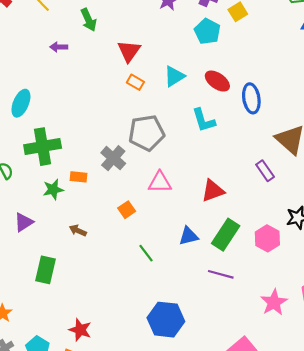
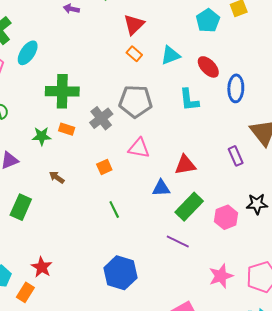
green cross: (43, 147) -> (62, 91), moved
blue triangle: (189, 236) -> (161, 188), moved

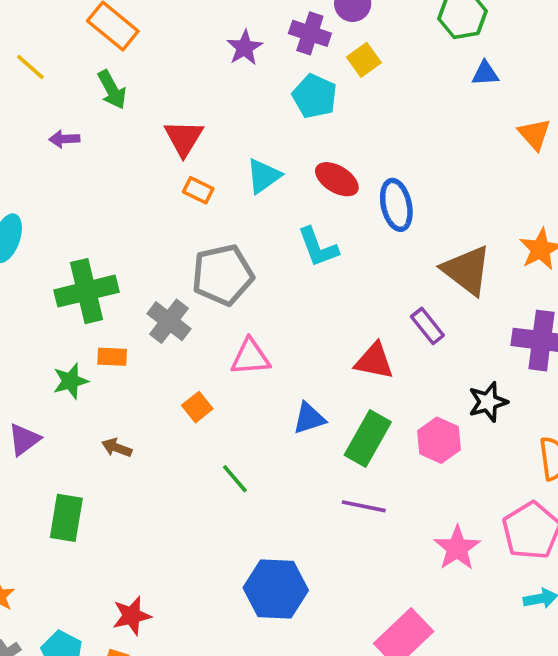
red triangle: (185, 165) -> (374, 361), moved, turned 35
red star: (42, 267) -> (132, 616), turned -30

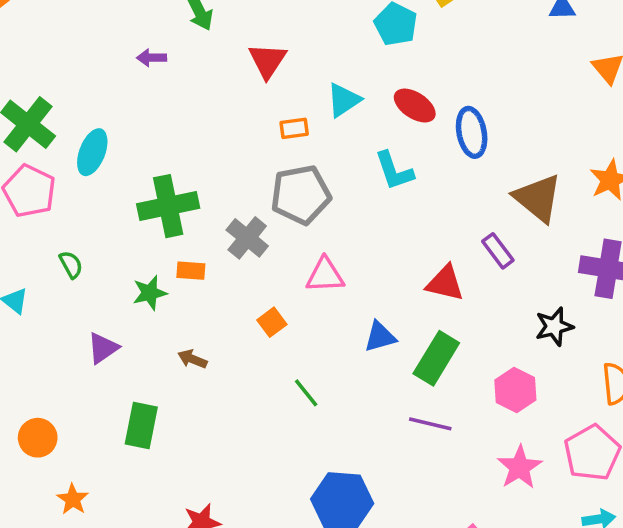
orange rectangle: (198, 190) -> (294, 128), moved, turned -36
pink hexagon: (439, 440) -> (515, 390), moved

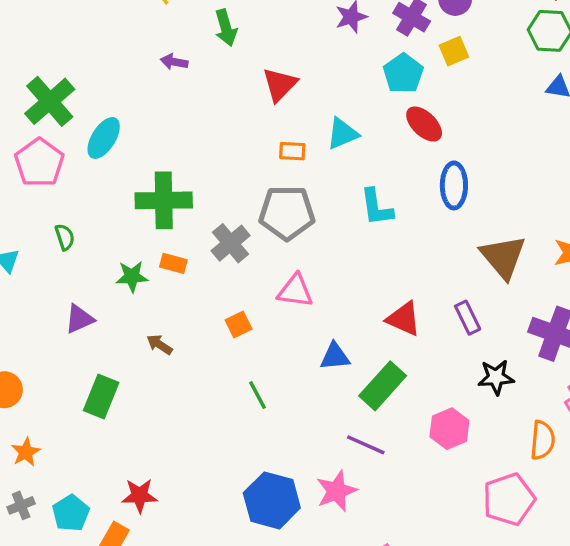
red ellipse: (415, 106) -> (424, 124), moved
purple rectangle: (498, 251) -> (468, 318), moved
pink star: (519, 467) -> (337, 491), moved

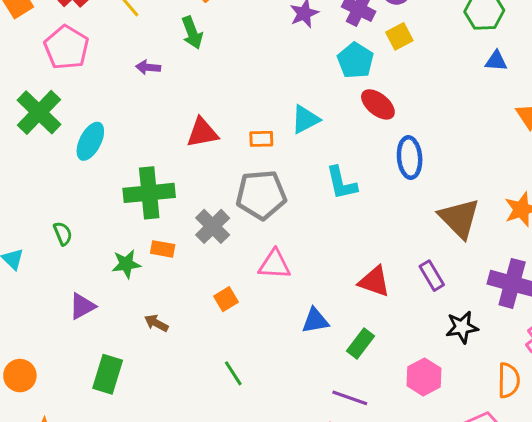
red triangle: (280, 85) -> (202, 133), moved, turned 40
pink pentagon: (39, 163) -> (66, 47), moved
green rectangle: (383, 386) -> (360, 343), size x0.7
green line: (258, 395) -> (233, 373), moved

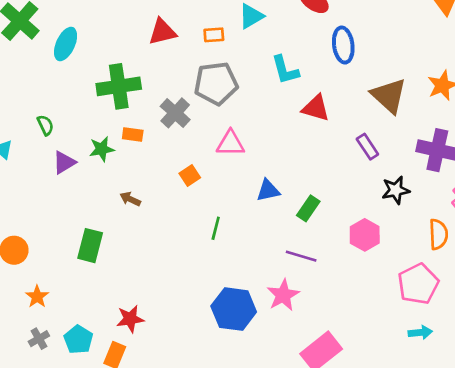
red triangle: (374, 281) -> (316, 108), moved
purple triangle: (82, 306) -> (64, 162), moved
green line: (233, 373) -> (216, 228), moved, turned 50

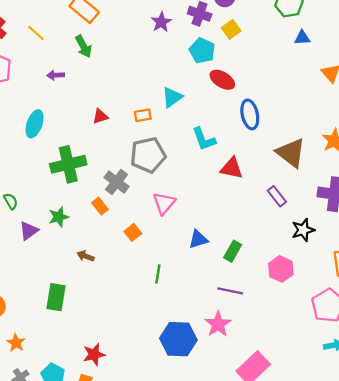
red triangle: (162, 32) -> (100, 116), size x0.7
cyan ellipse: (66, 44) -> (35, 124), moved
orange rectangle: (133, 134) -> (100, 206), moved, turned 49
pink triangle: (230, 143) -> (164, 203), turned -45

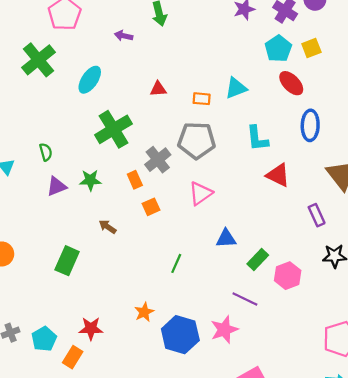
yellow square: (231, 29) -> (311, 48), moved
green cross: (68, 164) -> (113, 129), turned -32
orange square: (133, 232) -> (151, 207), moved
pink hexagon: (281, 269) -> (288, 276), moved
orange star: (16, 343) -> (144, 312), moved

